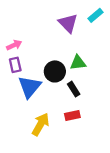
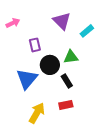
cyan rectangle: (96, 15) -> (87, 31), moved
pink arrow: (14, 45) -> (13, 23), moved
purple rectangle: (15, 65) -> (35, 45), moved

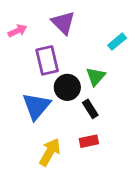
purple triangle: (62, 21) -> (63, 23), moved
purple rectangle: (35, 45) -> (47, 60), size x1.5
green triangle: (71, 57) -> (96, 77), turned -42

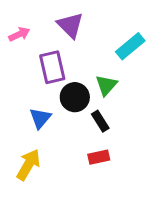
cyan rectangle: (117, 42) -> (130, 46), size x1.4
blue triangle: (36, 106) -> (40, 118), size x0.7
yellow arrow: (50, 152) -> (28, 165), moved

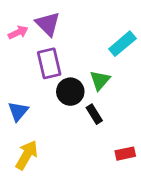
purple triangle: (70, 25) -> (48, 24), moved
blue triangle: (40, 118) -> (18, 111), moved
red rectangle: (99, 157) -> (125, 154), moved

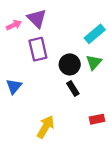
green triangle: (100, 80) -> (94, 62), moved
black circle: (70, 92) -> (70, 64), moved
yellow arrow: (27, 155) -> (46, 127), moved

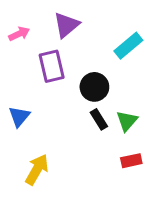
purple triangle: (37, 18) -> (66, 25), moved, turned 35
green triangle: (94, 62) -> (127, 121), moved
yellow arrow: (46, 127) -> (37, 170), moved

